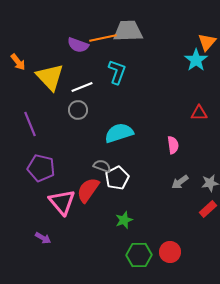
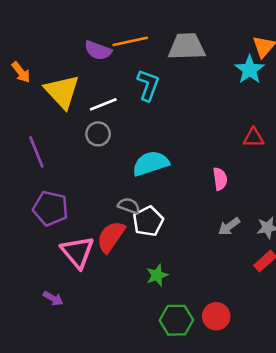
gray trapezoid: (128, 31) -> (187, 47), moved

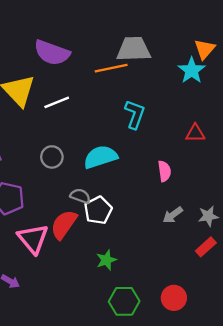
orange line: (130, 41) -> (111, 68), moved
purple semicircle: (98, 50) -> (52, 53), size x1.4
cyan L-shape: (148, 85) -> (135, 114), moved
gray circle: (98, 134) -> (52, 157), moved
red circle: (216, 316) -> (174, 298), moved

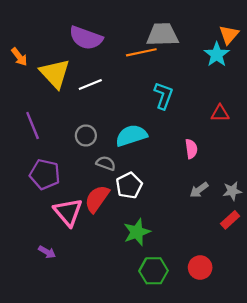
gray semicircle: (80, 196) -> (106, 163), moved
green star: (106, 260) -> (137, 232), size x1.4

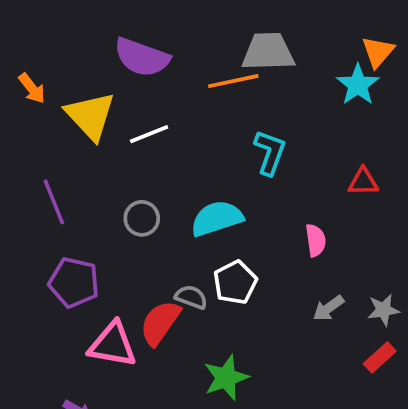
gray semicircle: (106, 163) -> (191, 297), moved
white pentagon: (129, 185) -> (235, 282), moved
pink triangle: (68, 212) -> (112, 345), turned -40

